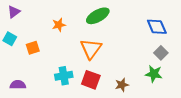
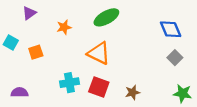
purple triangle: (14, 12) -> (29, 13), moved
orange triangle: (91, 49) -> (99, 53), turned -40
green star: (154, 74) -> (183, 93), moved

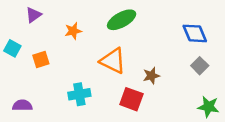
red square: (99, 87) -> (131, 99), moved
brown star: (133, 92) -> (151, 76), moved

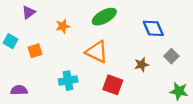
blue diamond: (195, 33) -> (153, 28), moved
brown star: (151, 76) -> (142, 65), moved

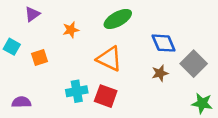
blue diamond: (153, 28) -> (164, 43), moved
gray square: (171, 56) -> (194, 64), size x1.5
red square: (113, 85) -> (106, 96), moved

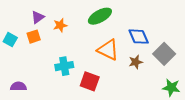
purple triangle: (32, 14) -> (38, 17), moved
orange square: (39, 58) -> (34, 37), moved
orange triangle: (109, 59) -> (108, 50), moved
cyan cross: (77, 91) -> (64, 66), moved

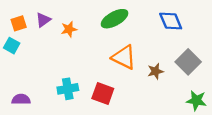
orange square: (34, 37) -> (19, 23), moved
blue diamond: (139, 37) -> (171, 21), moved
cyan cross: (64, 66) -> (68, 89), moved

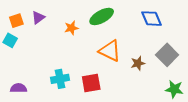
orange star: (69, 29) -> (71, 28), moved
red square: (103, 93) -> (91, 83), turned -30

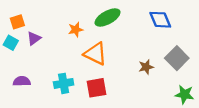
purple triangle: (38, 18) -> (34, 38), moved
orange triangle: (110, 51) -> (95, 54), moved
purple semicircle: (18, 88) -> (22, 81), moved

